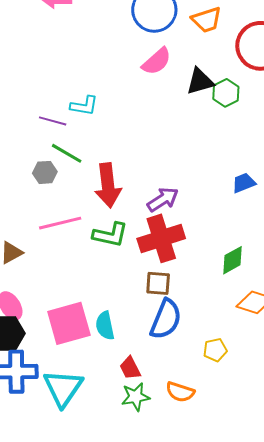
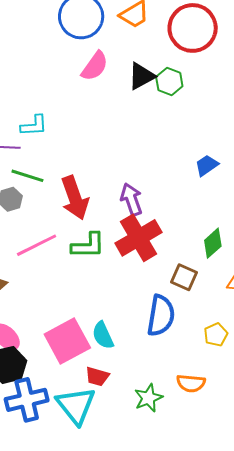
purple arrow: (163, 199) -> (131, 199), turned -64
brown square: (158, 283) -> (184, 277), moved, turned 32
red trapezoid: (130, 368) -> (97, 376), moved, turned -35

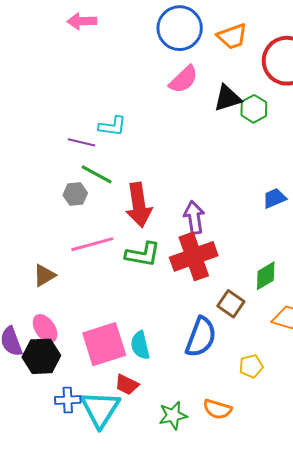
blue cross: (27, 400) -> (68, 400), moved, size x0.6

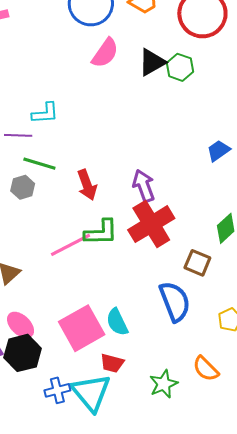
red arrow: (139, 205) -> (87, 185), size x0.7
pink line: (92, 244) -> (70, 245), moved
blue semicircle: (201, 337) -> (175, 301), turned -30
orange semicircle: (217, 409) -> (206, 369), turned 40

